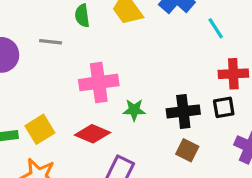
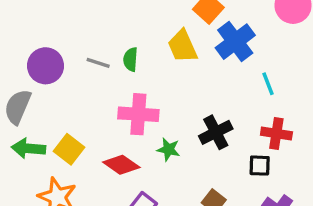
green semicircle: (82, 16) -> (131, 59), moved
black cross: (183, 111) -> (216, 132), moved, turned -32
yellow square: (40, 129) -> (69, 149), turned -32

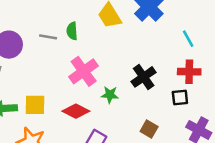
cyan line: (268, 84) -> (188, 39), moved
pink cross: (138, 114) -> (84, 71), turned -32
yellow square: (69, 149) -> (35, 105), turned -30

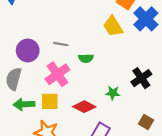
green semicircle: (72, 31) -> (86, 58), moved, turned -88
pink cross: (84, 71) -> (57, 74), moved

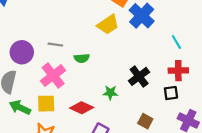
yellow trapezoid: (113, 26) -> (108, 25), turned -90
green arrow: (24, 104) -> (20, 107), turned 30

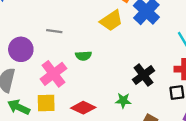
gray line: (55, 45) -> (54, 31), moved
green star: (110, 93) -> (123, 101), moved

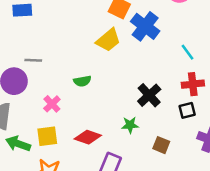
gray line: (54, 31) -> (33, 60), moved
pink cross: (53, 74) -> (52, 104), size x0.6

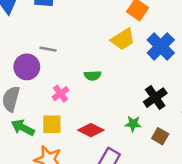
blue cross: (145, 26) -> (161, 46), moved
brown square: (161, 145) -> (160, 136), moved

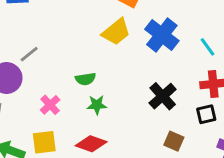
gray line: (48, 49) -> (29, 54), turned -42
green star: (133, 124) -> (97, 105), moved

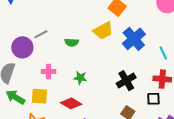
green semicircle: (85, 79) -> (72, 42), moved
pink cross: (50, 105) -> (48, 71), turned 32

